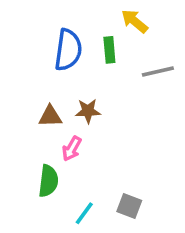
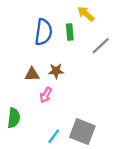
gray line: (158, 71) -> (101, 46), turned -30
green semicircle: (48, 181) -> (14, 118), moved
gray square: (129, 206) -> (82, 132), size x1.6

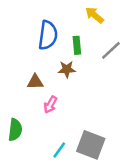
green rectangle: (70, 32) -> (77, 45), moved
brown star: (56, 71) -> (67, 69), moved

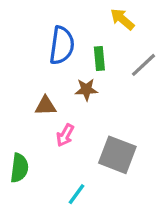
gray square: (91, 145) -> (117, 155), moved

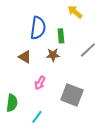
gray line: (144, 65) -> (88, 50), moved
brown triangle: (45, 106) -> (25, 57), moved, turned 32
cyan line: (77, 194) -> (37, 117), moved

